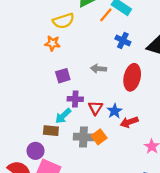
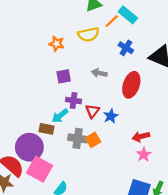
yellow semicircle: (63, 21) -> (88, 34), moved
red arrow: (129, 122) -> (141, 137), moved
purple circle: (35, 151) -> (29, 147), size x1.6

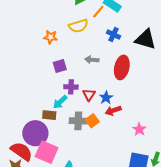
red arrow: (141, 137) -> (113, 111), moved

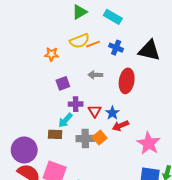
orange line: (98, 12) -> (93, 44), moved, turned 32
pink star: (139, 129) -> (149, 143), size x1.6
purple circle: (35, 133) -> (24, 150), moved

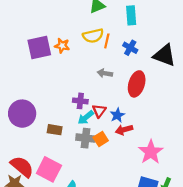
cyan rectangle: (113, 17) -> (131, 15), turned 48
orange line: (93, 44) -> (107, 41), turned -64
purple square: (63, 83) -> (39, 47), moved, size x1.6
cyan arrow: (65, 120) -> (86, 118), moved
purple circle: (24, 150) -> (22, 114), moved

